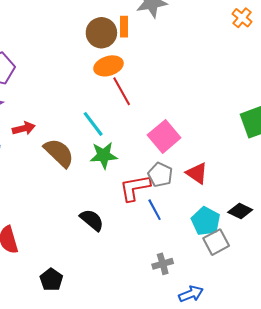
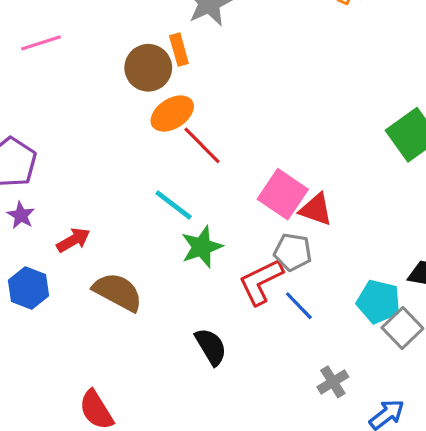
brown semicircle: (59, 153) -> (118, 292), moved
red triangle: (197, 173) -> (316, 209), moved
black semicircle: (92, 220) -> (211, 347), turned 35

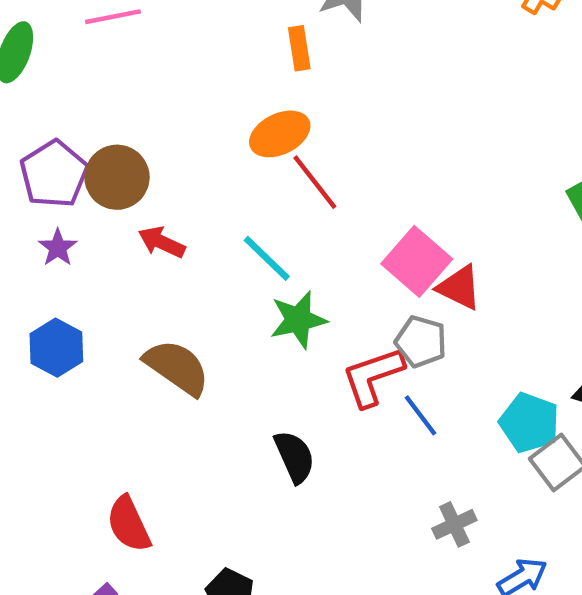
brown circle: (148, 68) -> (117, 177), moved
red arrow: (73, 240) -> (162, 242), moved, turned -132

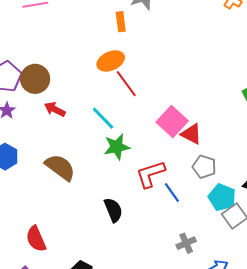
gray pentagon: (421, 342) -> (204, 167), moved

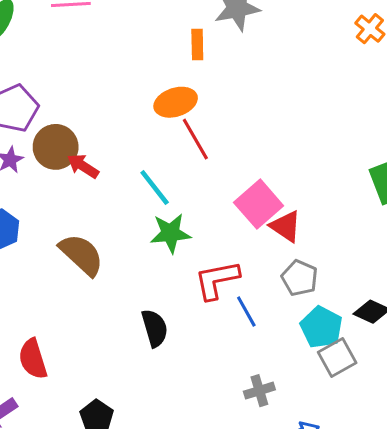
brown circle: (35, 79) -> (56, 147), moved

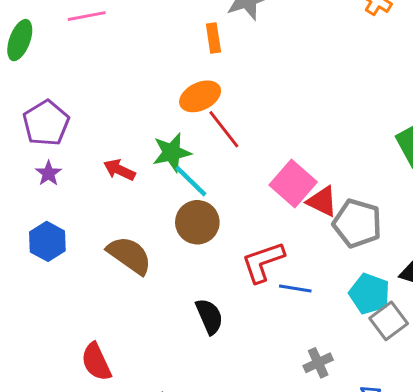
brown circle: (56, 147) -> (197, 222), moved
green star: (170, 233) -> (172, 152), moved
gray pentagon: (300, 278) -> (357, 223), moved, size x1.4
blue line: (246, 312) -> (295, 288), turned -44

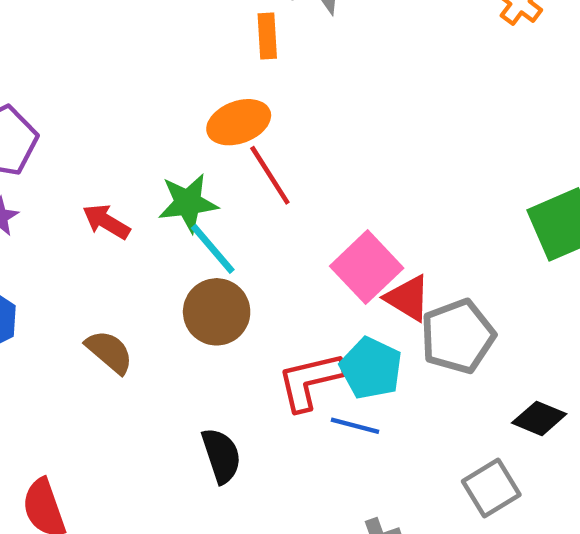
gray pentagon: (357, 223) -> (458, 336), turned 30
brown semicircle: (129, 255) -> (109, 352), size x0.7
cyan pentagon: (369, 294) -> (371, 368), moved

